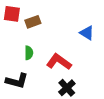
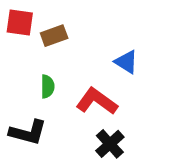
blue triangle: (87, 33) -> (126, 62), moved

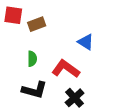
black L-shape: (28, 132) -> (34, 90), moved

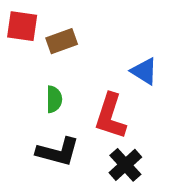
red L-shape: (66, 69) -> (110, 116), turned -108

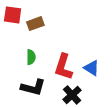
blue triangle: (144, 71) -> (92, 68), moved

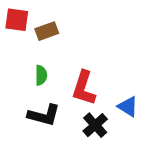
blue triangle: (92, 68) -> (128, 107), moved

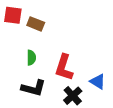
brown rectangle: (47, 31) -> (36, 24), turned 42

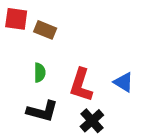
blue triangle: (98, 82) -> (124, 82), moved

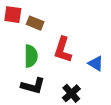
green semicircle: (40, 73) -> (31, 56), size x1.5
red L-shape: (81, 85) -> (63, 50), moved

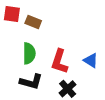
red L-shape: (63, 50) -> (59, 61), moved

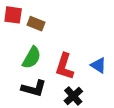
green semicircle: (29, 53) -> (32, 58), turned 30

